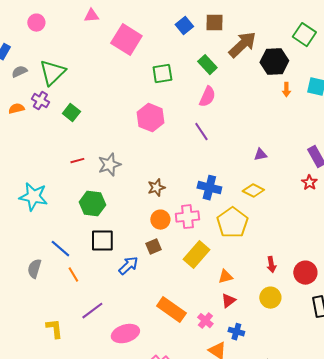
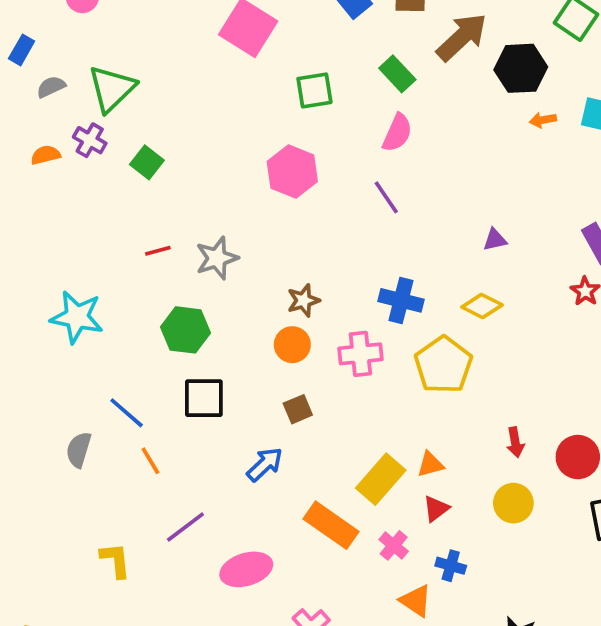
orange arrow: (286, 90) -> (543, 120), turned 80
orange circle: (160, 220) -> (292, 345), moved
yellow rectangle: (196, 255) -> (381, 479), moved
blue arrow: (128, 266) -> (265, 464), moved

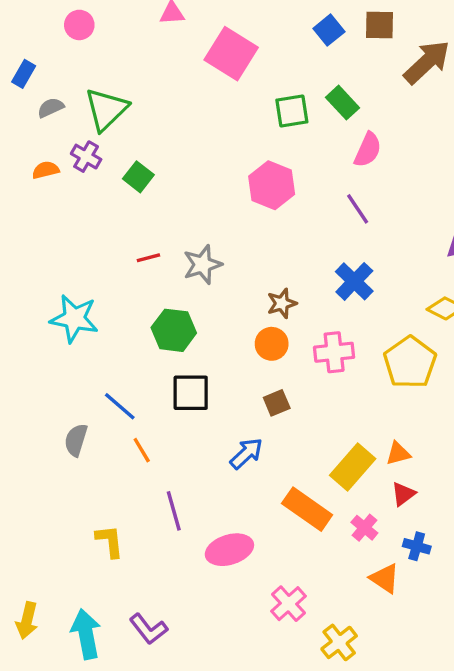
green rectangle: (397, 74) -> (342, 103), moved
blue cross: (401, 300) -> (354, 281), moved, turned 30
purple line: (185, 527) -> (174, 511), turned -69

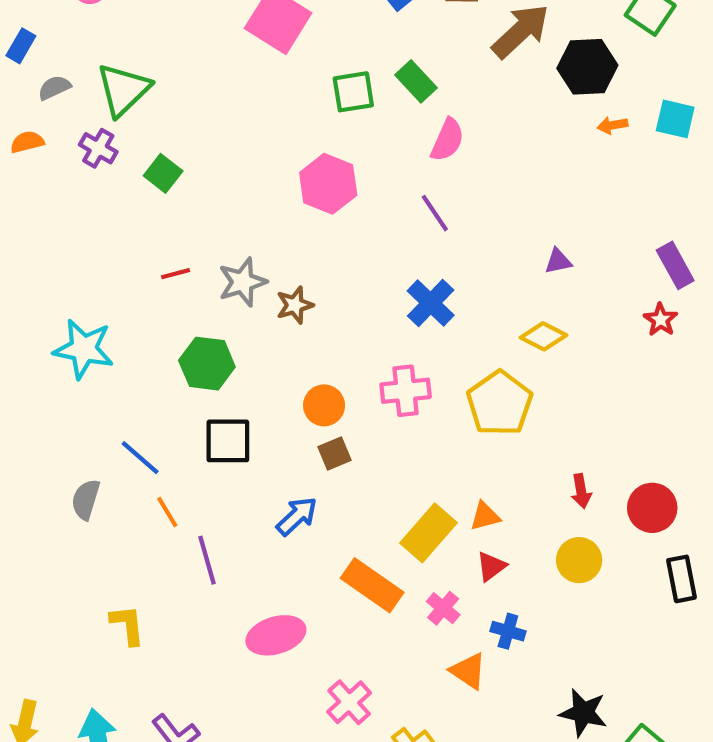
orange semicircle: (46, 170) -> (27, 142), moved
brown star: (282, 303) -> (295, 305), moved
orange circle: (272, 344) -> (324, 405), moved
purple line: (174, 511) -> (207, 560), moved

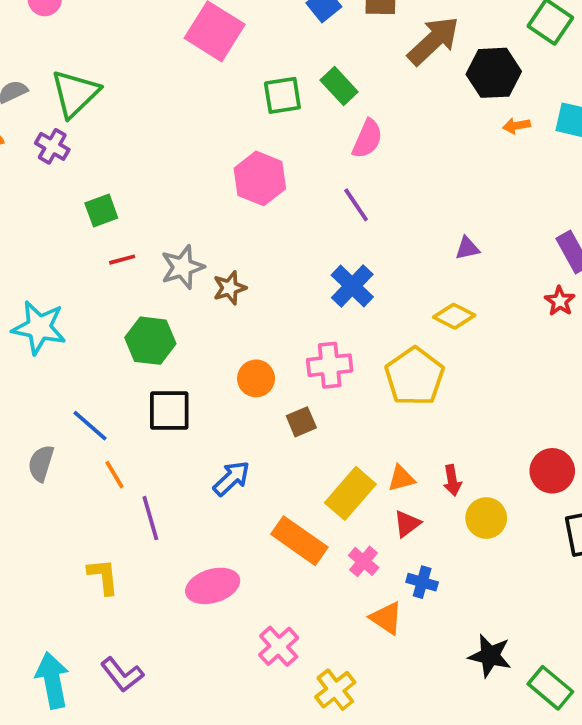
green square: (163, 173) -> (101, 210), moved, turned 32
brown square: (334, 453) -> (301, 422), moved
red arrow: (581, 491) -> (452, 480), moved
yellow L-shape: (128, 625) -> (103, 576), moved

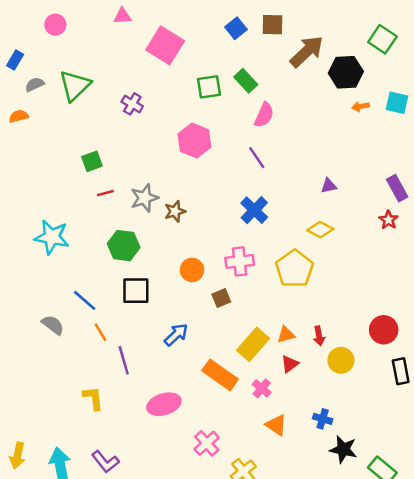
purple cross: (52, 146) -> (132, 104), moved
gray semicircle: (41, 463) -> (53, 325), turned 110
blue cross: (422, 582) -> (323, 419), moved

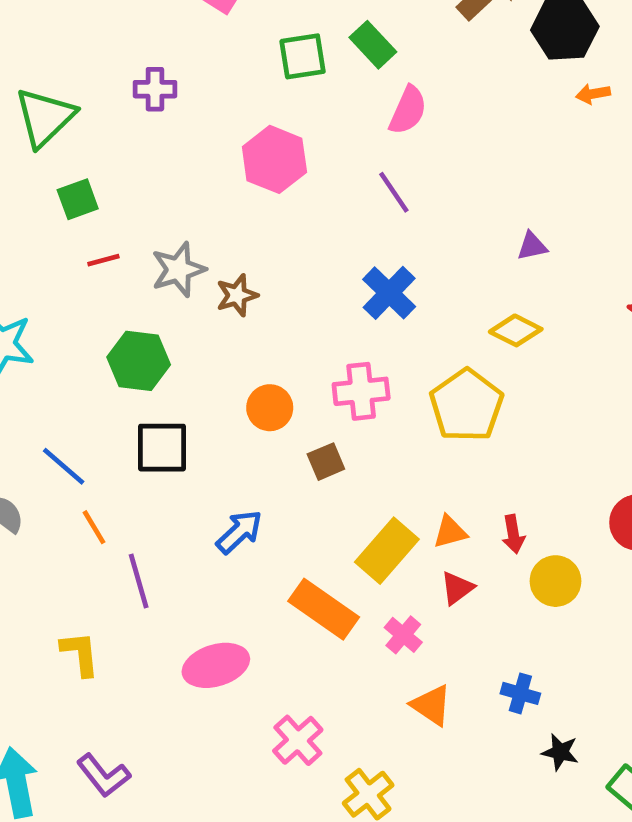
green triangle: (75, 86) -> (45, 117), moved
purple cross: (132, 104) -> (155, 89), turned -30
black star: (343, 449) -> (560, 752), size x0.7

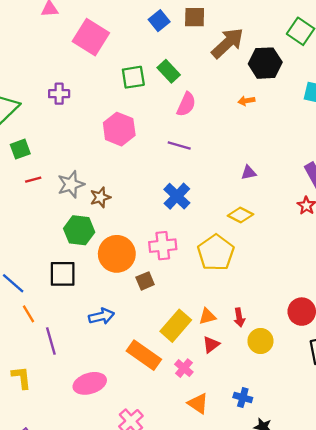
orange arrow: (593, 94) -> (246, 101), moved
purple line: (394, 192) -> (179, 146), turned -40
green hexagon: (139, 361) -> (79, 230), moved
orange circle: (270, 408) -> (117, 254), size x1.6
blue arrow: (239, 532) -> (101, 316), turned 30

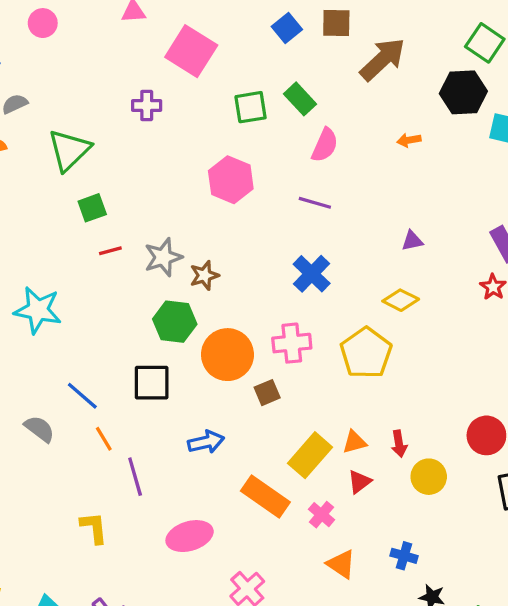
black hexagon: (265, 63) -> (463, 92), moved
purple cross: (59, 94) -> (147, 106), moved

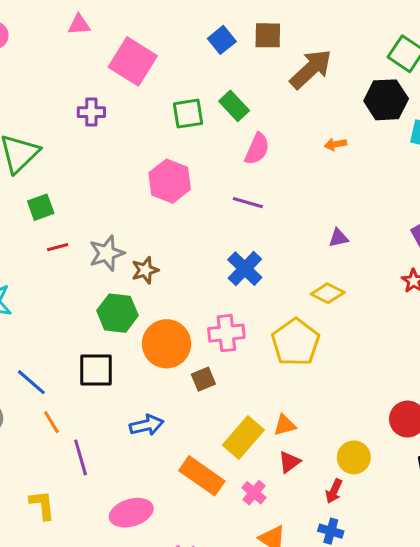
red arrow: (399, 444) -> (334, 491), moved, turned 35

